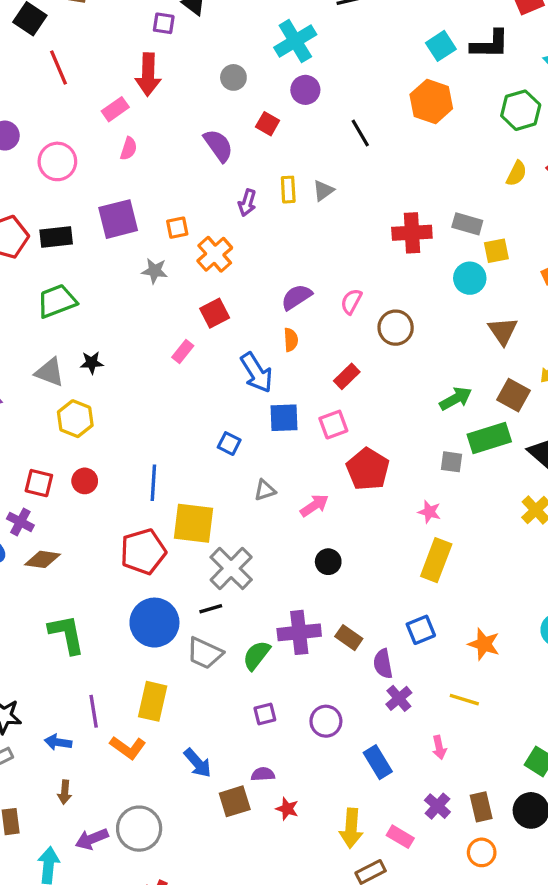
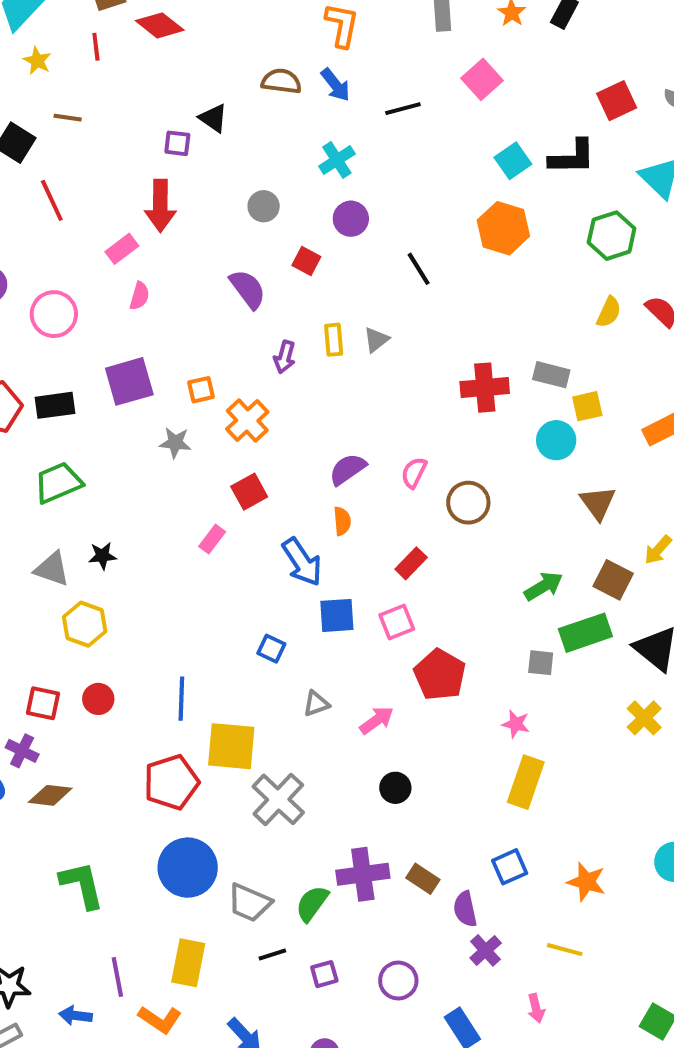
cyan cross: (295, 41) -> (337, 160), size x0.7
black line: (211, 609) -> (272, 955), moved

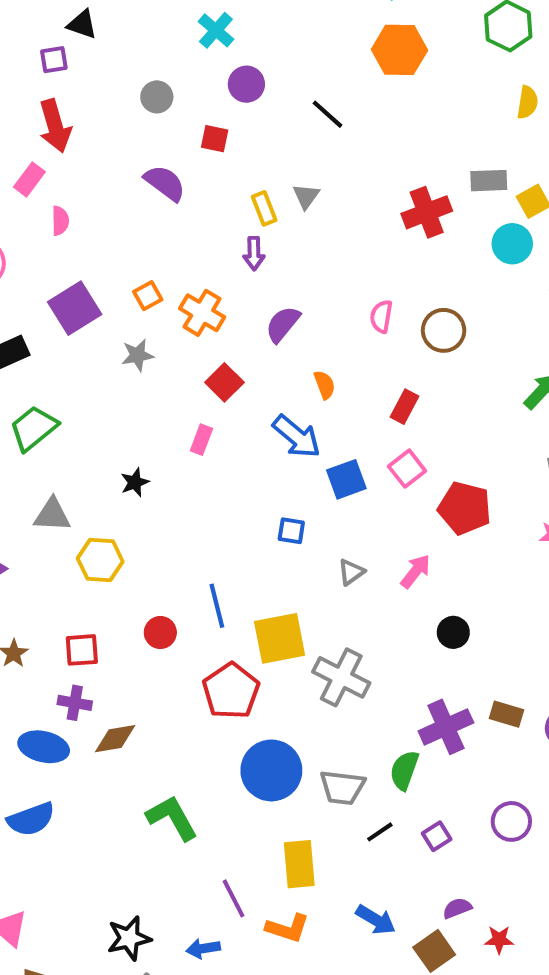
purple arrow: (285, 357) -> (254, 253), moved
purple semicircle: (348, 469) -> (283, 324), moved
black star: (102, 556) -> (135, 482), moved
red circle: (98, 699) -> (160, 632), moved

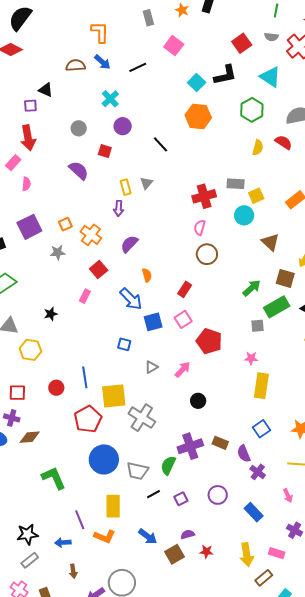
pink semicircle: (381, 316) -> (200, 228), moved

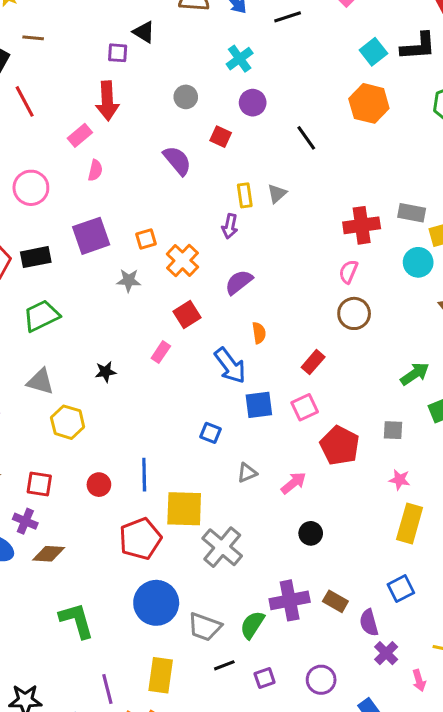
gray square: (257, 326) -> (393, 430), moved
pink arrow: (288, 496) -> (419, 680), moved

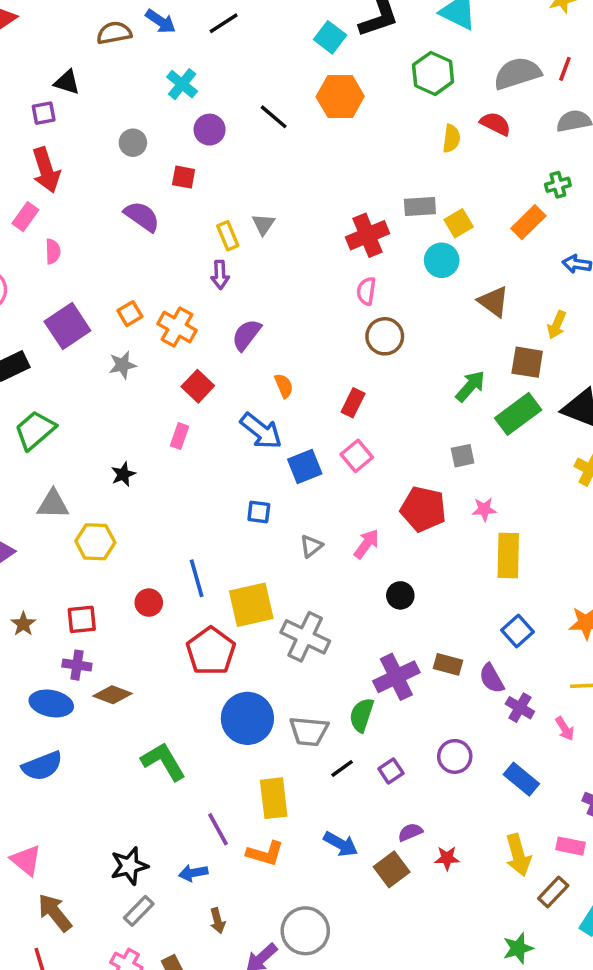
black line: (306, 138) -> (274, 117), moved
red pentagon: (340, 445) -> (423, 509), moved
brown diamond: (49, 554) -> (113, 695), turned 32

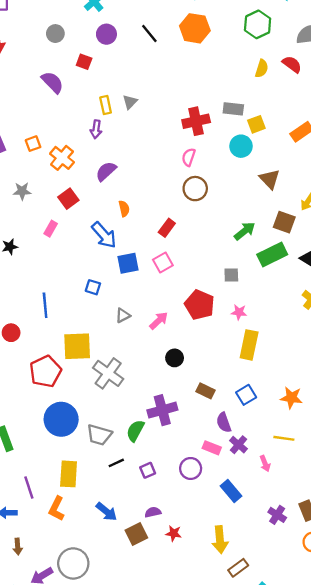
gray star: (122, 365) -> (22, 191), moved
blue line: (197, 578) -> (45, 305), moved
brown rectangle: (448, 664) -> (205, 391), moved
pink rectangle: (570, 846) -> (212, 448), moved
orange L-shape: (265, 853) -> (57, 509), turned 90

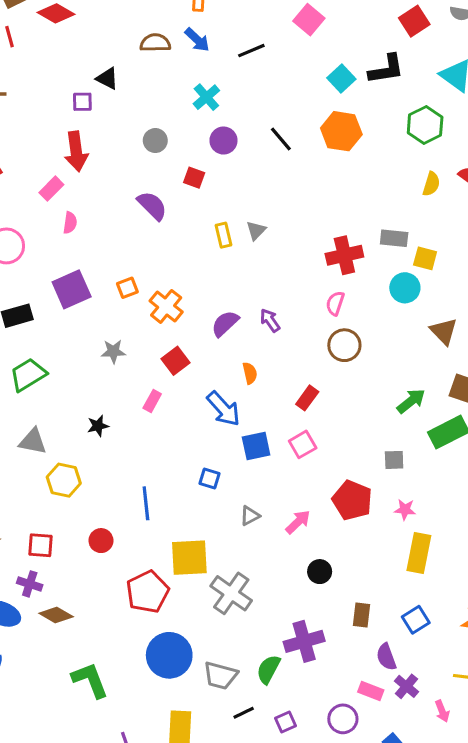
yellow square: (256, 124) -> (425, 258), turned 36
purple arrow: (96, 129) -> (270, 320), moved, turned 138
brown rectangle: (205, 391) -> (361, 615), turned 72

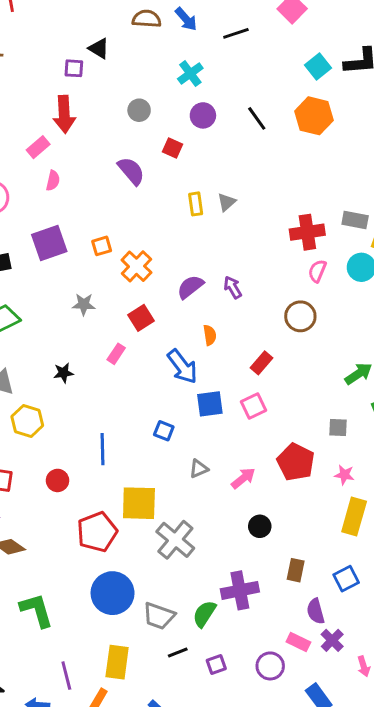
pink semicircle: (335, 303) -> (317, 271), moved

